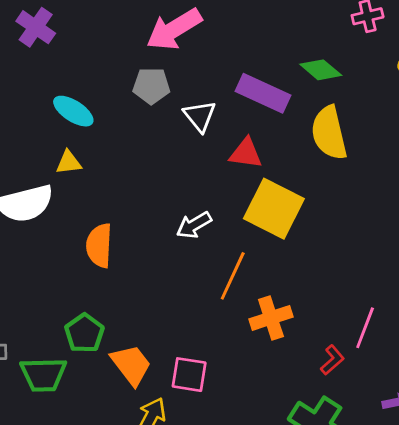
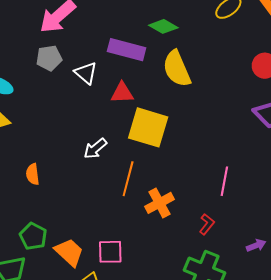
orange semicircle: (99, 245) -> (33, 174), size x0.7
pink line: (365, 328) -> (224, 181), moved

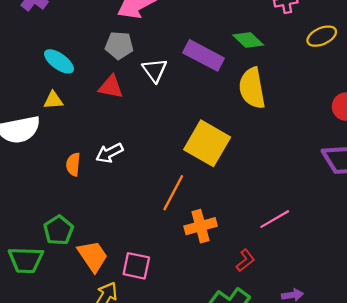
red triangle: (122, 93) -> (111, 87), moved
white arrow: (95, 149) -> (109, 153), moved
pink line: (224, 181) -> (275, 219), turned 36

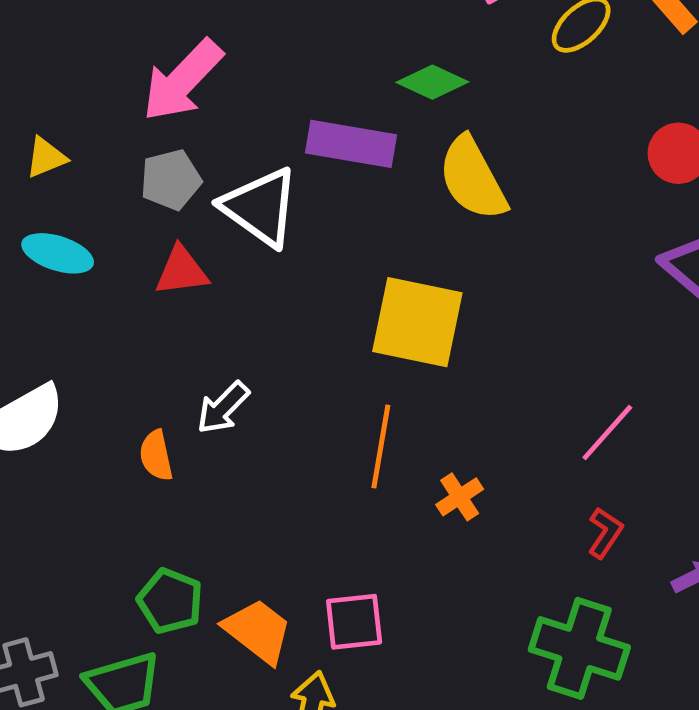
white triangle: (155, 70) -> (260, 207), size x1.5
yellow triangle: (53, 100) -> (46, 157), moved
orange cross: (201, 226) -> (460, 497), size x0.7
red L-shape: (245, 260) -> (605, 533), moved

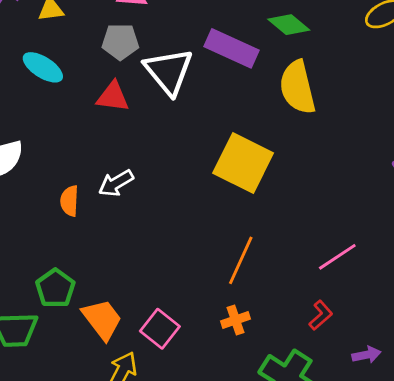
orange line: (381, 447) -> (241, 260), moved
orange cross: (460, 497) -> (235, 320), moved
pink square: (354, 622) -> (160, 329), turned 30

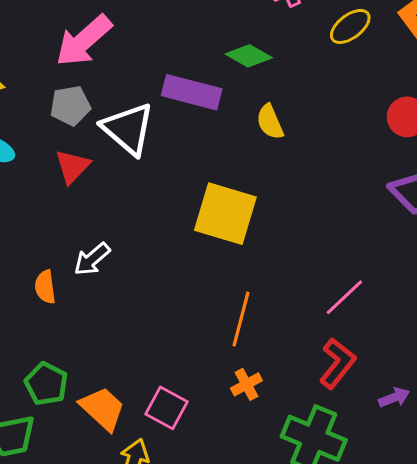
yellow semicircle: (297, 87) -> (270, 122), size x0.6
red triangle: (113, 97) -> (72, 166), turned -44
red L-shape: (321, 315) -> (337, 363), size x1.5

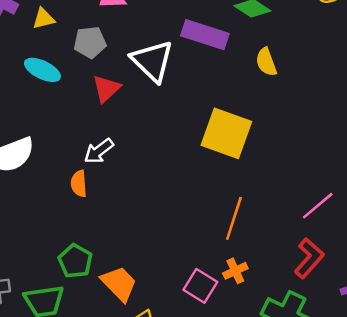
gray pentagon: (70, 106) -> (90, 42), moved
white arrow: (92, 259) -> (99, 151), moved
pink square: (167, 408) -> (200, 286), moved

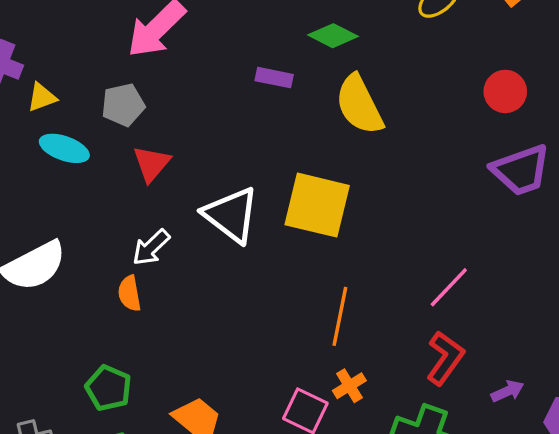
yellow triangle: (44, 19) -> (42, 97), moved
purple rectangle: (205, 35) -> (274, 78), size x0.6
white triangle: (152, 61) -> (231, 215), moved
yellow semicircle: (266, 62) -> (359, 105), size x1.6
green pentagon: (75, 261) -> (108, 388), moved

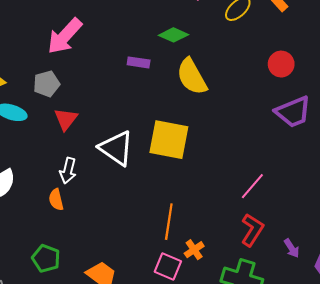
white arrow: (151, 247) -> (68, 171), turned -30
orange line: (340, 316) -> (169, 222), moved
purple arrow: (508, 391) -> (292, 248), turned 84

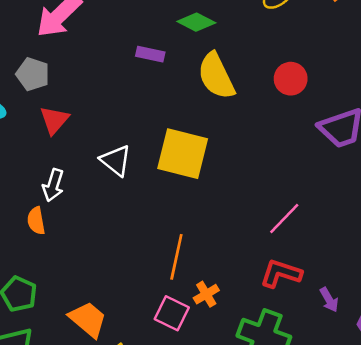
red circle: (281, 64) -> (291, 79), moved
gray pentagon: (46, 84) -> (33, 74), turned 30
white triangle: (116, 148) -> (116, 160), size x0.7
red L-shape: (252, 230) -> (281, 273), turned -108

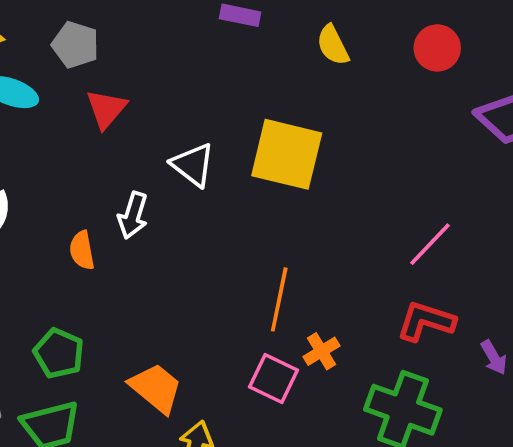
yellow semicircle: (216, 76) -> (333, 45), size x0.6
white arrow: (53, 185) -> (133, 215), moved

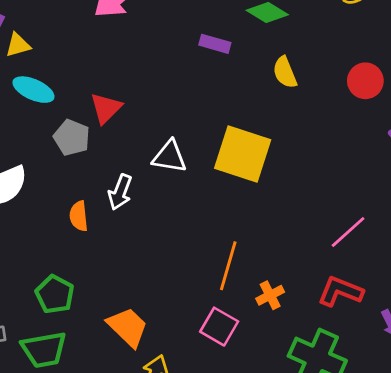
gray pentagon: (75, 45) -> (72, 138), moved
white triangle: (193, 165) -> (170, 157), turned -33
orange cross: (322, 351) -> (270, 295), moved

